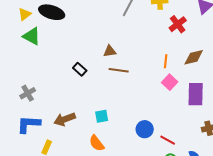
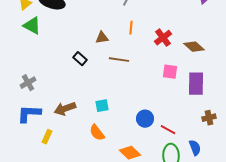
red cross: (178, 24) -> (163, 38), moved
brown triangle: (110, 51) -> (102, 38), moved
brown diamond: (194, 57) -> (194, 47), turned 55
orange line: (166, 61) -> (131, 28), moved
pink square: (170, 82) -> (170, 72), turned -35

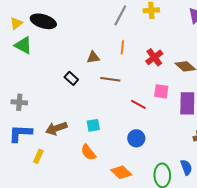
gray cross: (28, 83) -> (19, 102), turned 35
red line: (168, 130) -> (138, 104), moved

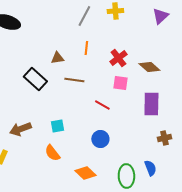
black rectangle: (71, 78) -> (35, 79), size x1.6
pink square: (161, 91) -> (120, 83), moved

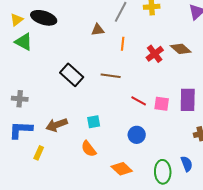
brown triangle: (57, 58) -> (98, 30), moved
brown diamond: (149, 67) -> (181, 49), moved
pink square: (120, 83) -> (162, 104), moved

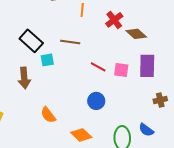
brown diamond: (181, 49) -> (136, 34), moved
cyan square: (94, 122) -> (47, 60), moved
brown arrow: (57, 125) -> (24, 78), moved, turned -75
blue semicircle: (187, 164) -> (146, 130), turned 147

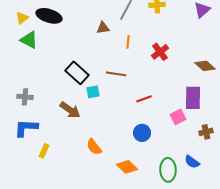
brown diamond: (136, 34) -> (205, 66), moved
red line: (98, 67) -> (144, 99), turned -49
pink square: (121, 70) -> (178, 117), moved, turned -35
brown arrow: (24, 78) -> (70, 110), turned -50

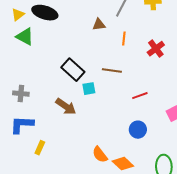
orange semicircle: (94, 147) -> (100, 155), moved

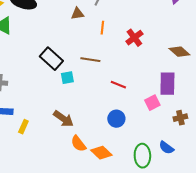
red line: (140, 96) -> (118, 85), turned 42
brown arrow: (66, 107) -> (63, 119), moved
yellow rectangle: (40, 148) -> (23, 127), moved

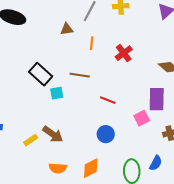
yellow rectangle: (23, 127) -> (31, 140), moved, turned 32
orange semicircle: (78, 144) -> (58, 168), moved, turned -48
blue semicircle: (166, 148) -> (156, 163), turned -98
orange diamond: (101, 153) -> (91, 168), turned -70

